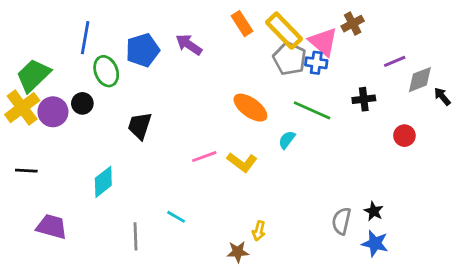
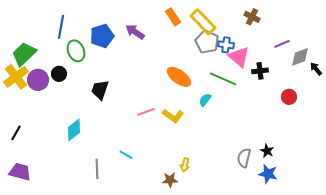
brown cross: (353, 24) -> (252, 17), turned -35
pink triangle: (323, 42) -> (239, 57), moved
black line: (26, 171) -> (16, 133), moved, turned -63
purple trapezoid: (52, 227) -> (20, 172), moved

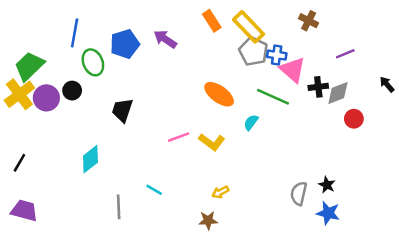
gray diamond: (300, 57) -> (338, 93), moved
yellow arrow: (185, 165) -> (220, 192), moved, turned 48

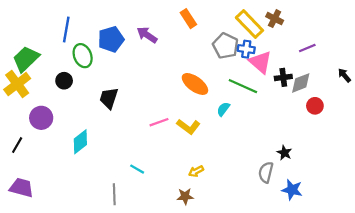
yellow rectangle: (248, 27) -> (249, 24), moved
purple circle: (46, 98) -> (41, 118), moved
black star: (327, 185) -> (284, 153), moved
gray line: (119, 207) -> (114, 194), moved

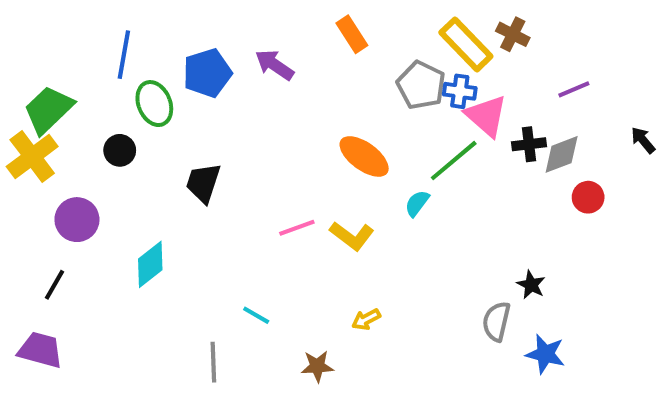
green line: (243, 86) -> (454, 161), turned -64
black line: (17, 145) -> (55, 285), moved
brown star: (185, 196) -> (317, 366), moved

